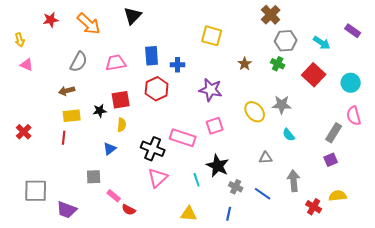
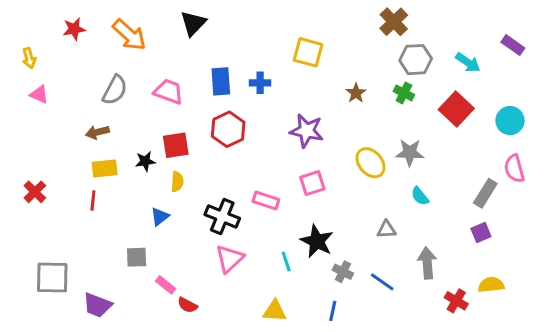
pink trapezoid: (116, 63) -> (169, 92), turned 30
blue cross: (178, 65) -> (260, 83), moved
pink rectangle: (183, 138) -> (266, 201), size x0.7

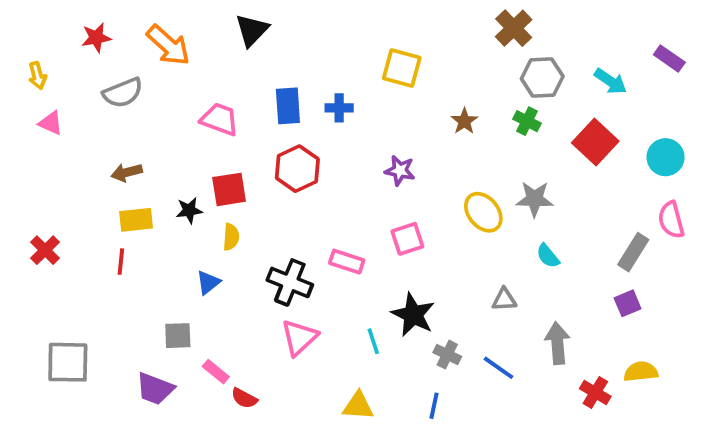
gray semicircle: (115, 90) -> (123, 93), moved, turned 40
purple star: (307, 131) -> (400, 170), size x0.7
purple trapezoid: (97, 305) -> (155, 389), moved

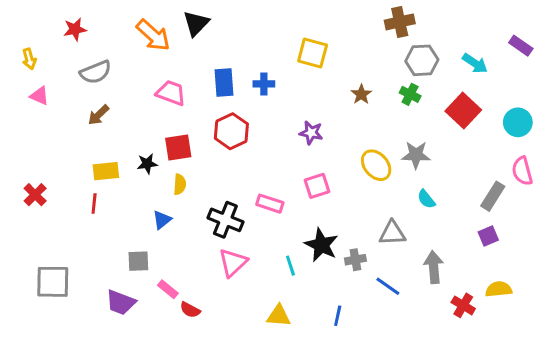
brown cross: (514, 28) -> (400, 22), turned 32
orange arrow: (168, 45) -> (153, 35), moved
brown arrow: (127, 172) -> (99, 115), moved, turned -30
gray triangle: (504, 300) -> (392, 233), size x1.4
gray cross: (447, 355) -> (355, 260), moved, turned -36

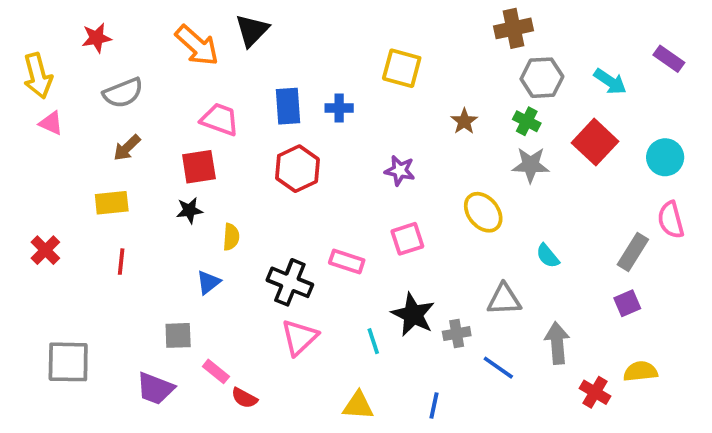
yellow arrow: (29, 59) -> (38, 76), size x1.6
red square: (178, 147) -> (199, 167), moved
gray star: (416, 155) -> (531, 165), moved
yellow rectangle: (106, 171) -> (112, 203), moved

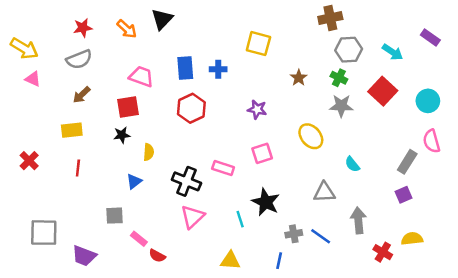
red star: (97, 38) -> (83, 28), moved
orange arrow: (197, 45) -> (127, 29), size x0.7
yellow arrow: (38, 76) -> (24, 48), turned -44
gray cross: (457, 334) -> (294, 234), moved
purple trapezoid: (155, 388) -> (84, 256), moved

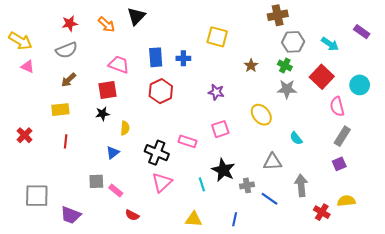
pink semicircle: (432, 141) -> (337, 106), moved
gray cross: (294, 234) -> (247, 185), moved
pink rectangle: (139, 239) -> (116, 191), moved

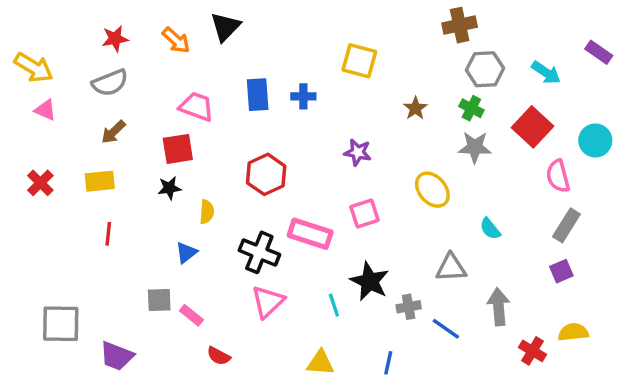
red hexagon: (161, 91) -> (266, 174), moved
red cross: (25, 135) -> (40, 183), moved
pink rectangle: (187, 141) -> (310, 234), size x1.4

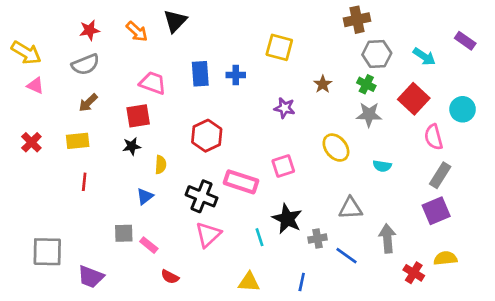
purple star: (358, 152) -> (285, 108), moved
cyan semicircle: (490, 229) -> (382, 166), moved, turned -42
purple square: (561, 271) -> (436, 211), size x1.5

